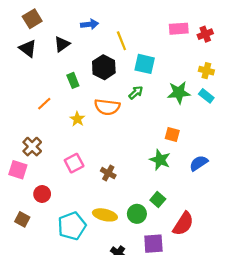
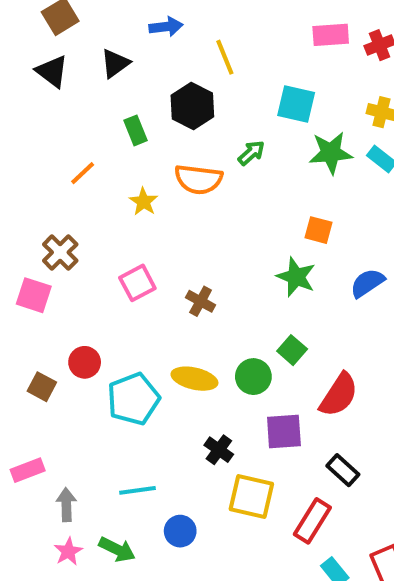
cyan square: (145, 64) -> (296, 104), moved
red circle: (42, 194) -> (85, 362), moved

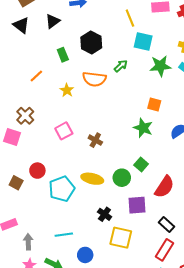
yellow line: (225, 57) -> (130, 18), moved
red rectangle: (312, 521) -> (164, 250), moved

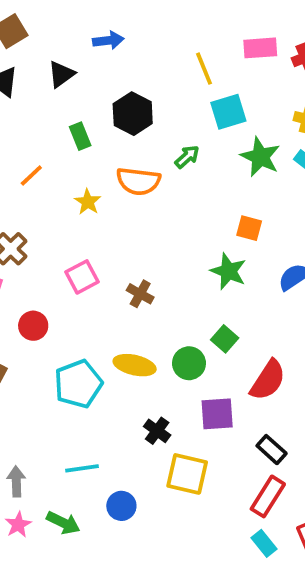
cyan square: (143, 41) -> (228, 112), turned -30
green star: (160, 66) -> (260, 157), turned 30
red circle: (37, 171) -> (33, 326), moved

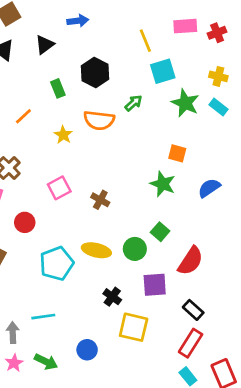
cyan line: (82, 468) -> (43, 317), moved

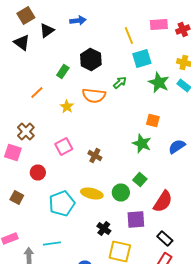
black triangle: (45, 45) -> (47, 30), moved
green rectangle: (58, 88) -> (63, 72), turned 56

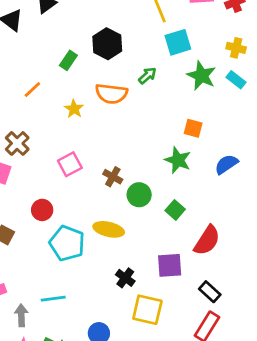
red circle: (38, 172) -> (42, 210), moved
green circle: (121, 192) -> (139, 195), moved
cyan pentagon: (62, 204) -> (67, 243), turned -30

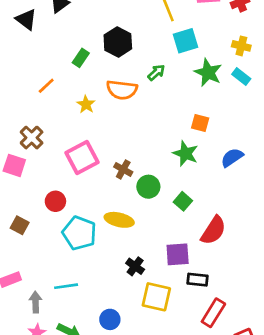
pink square: (70, 164) -> (82, 157), size x1.4
black rectangle: (210, 292) -> (197, 280), moved, turned -36

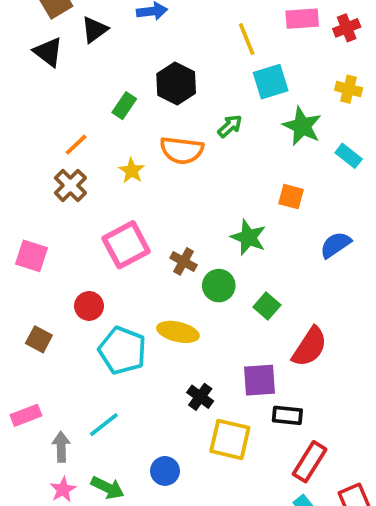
cyan rectangle: (241, 76) -> (349, 156), moved
brown cross: (32, 138) -> (70, 185), moved
green star: (186, 153) -> (248, 237), moved
cyan line: (66, 286) -> (104, 425), turned -30

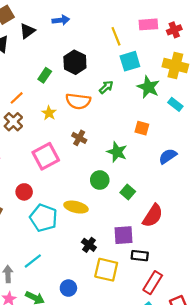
yellow cross: (349, 89) -> (175, 66), size x1.6
brown cross: (184, 261) -> (79, 138), moved

